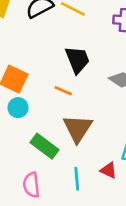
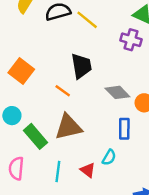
cyan circle: (18, 108) -> (12, 116), moved
brown triangle: (78, 128) -> (68, 127), turned 32

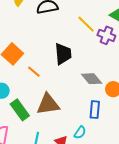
yellow line: (87, 20) -> (86, 24), moved
orange line: (63, 91) -> (34, 72), moved

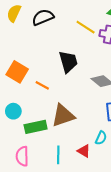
green rectangle: (20, 110) -> (36, 127), turned -55

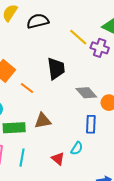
brown triangle: (63, 116) -> (43, 121), size x0.7
cyan line: (58, 155) -> (22, 158), moved

